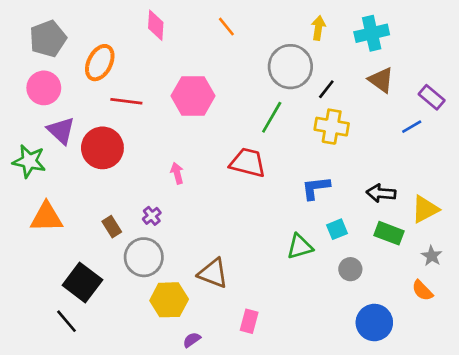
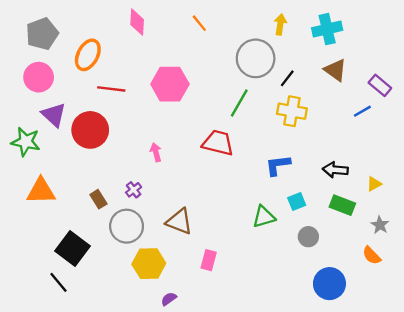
yellow triangle: (425, 209) -> (374, 184), size x0.6
brown triangle: (213, 273) -> (179, 221), moved
pink rectangle: (249, 321) -> (209, 260), moved

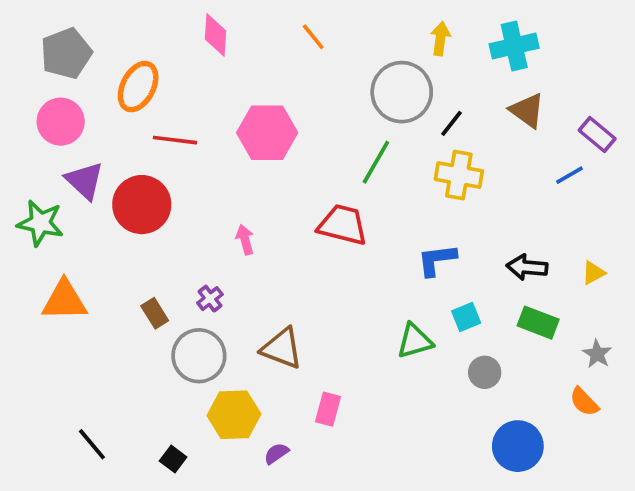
yellow triangle: (374, 184) -> (593, 273), moved
black square: (73, 248) -> (173, 459), moved, size x0.5
purple semicircle: (169, 299) -> (276, 453), moved

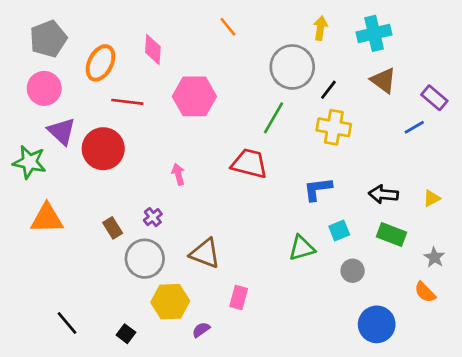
pink diamond: (215, 35) -> (153, 50), moved

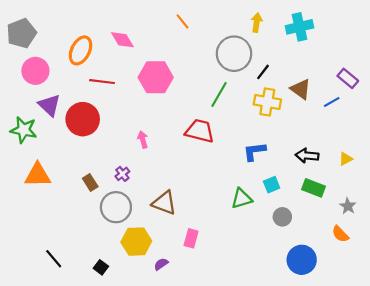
gray pentagon: (48, 39) -> (21, 33), moved
pink diamond: (153, 50) -> (122, 40), turned -35
brown triangle: (383, 80) -> (301, 89), moved

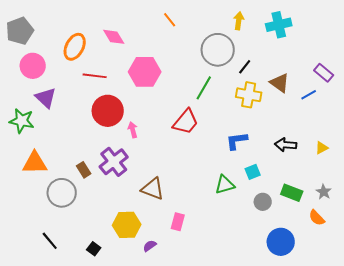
red circle: (83, 119) -> (108, 111), moved
red trapezoid: (200, 131) -> (186, 122), turned 116
purple cross: (122, 174) -> (114, 162), size x2.0
green rectangle: (313, 188) -> (292, 193), moved
gray circle: (116, 207) -> (62, 193), moved

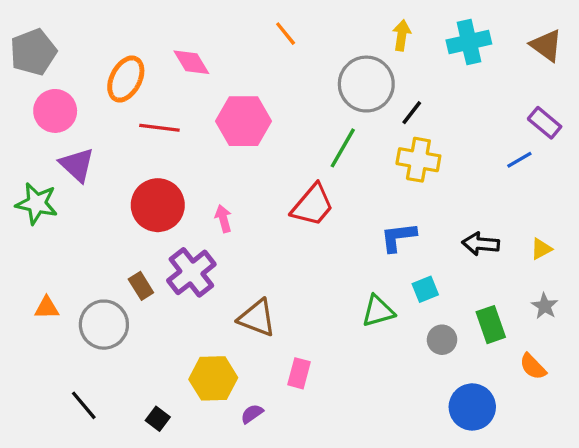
brown triangle: (280, 83) -> (546, 45), moved
red circle: (108, 111) -> (158, 205), moved
orange triangle: (35, 163) -> (47, 308), moved, size x0.6
gray star: (324, 192) -> (545, 306), moved
green rectangle: (292, 193) -> (491, 325), turned 50

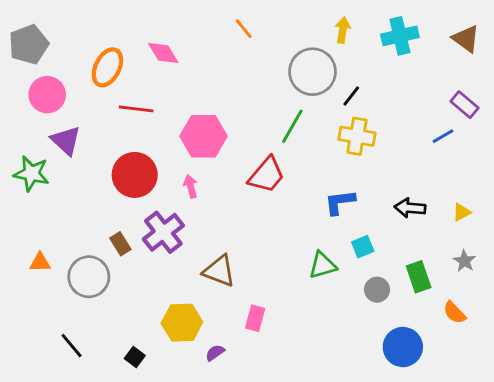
pink hexagon: (244, 121) -> (204, 136), moved

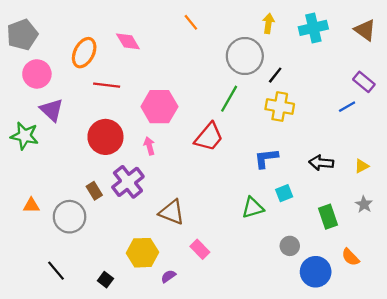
gray circle: (377, 290) -> (290, 246), moved
orange semicircle: (454, 313) -> (350, 257), moved
pink rectangle: (255, 318) -> (200, 249), turned -60

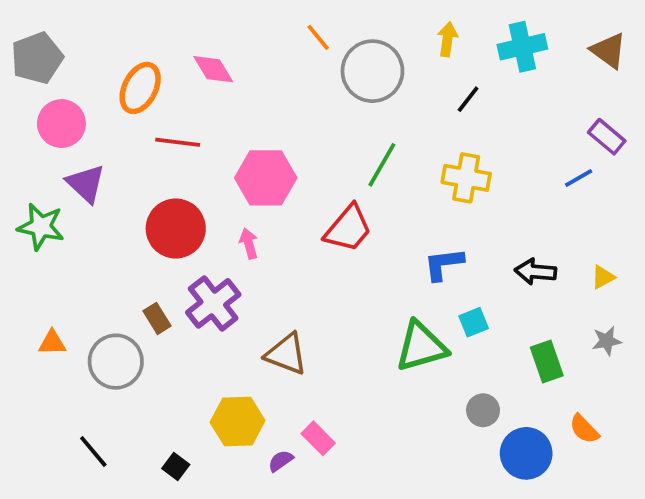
gray circle: (245, 56) -> (372, 71), moved
black line: (275, 75) -> (468, 99), moved
gray star: (364, 204) -> (607, 341), turned 30
green triangle: (253, 208) -> (421, 347), size x1.4
pink rectangle: (200, 249) -> (318, 438), moved

